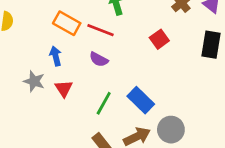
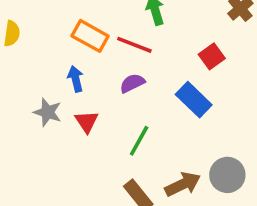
purple semicircle: (99, 59) -> (132, 83), turned 126
blue rectangle: (141, 100) -> (194, 100), moved

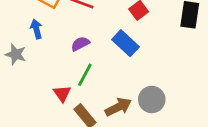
purple semicircle: (132, 83) -> (80, 44), moved
red triangle: (87, 122) -> (62, 94), moved

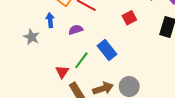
blue rectangle: (125, 43) -> (107, 50), moved
purple semicircle: (80, 44) -> (76, 30), moved

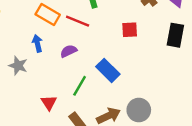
red square: (129, 18) -> (130, 30), turned 32
red triangle: (62, 72) -> (49, 103), moved

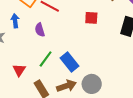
purple semicircle: (69, 51) -> (40, 30), turned -88
blue rectangle: (108, 70) -> (69, 62), moved

